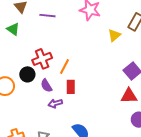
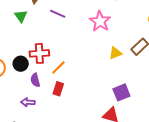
purple arrow: (55, 103) -> (28, 102), moved

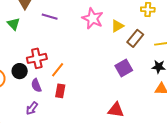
yellow triangle: (115, 53) -> (117, 26), moved
purple square: (121, 92) -> (124, 68), moved
purple arrow: (28, 102) -> (32, 108), turned -48

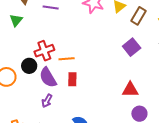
green triangle: (13, 24) -> (16, 20), turned 32
orange line: (58, 70) -> (67, 59), turned 56
purple semicircle: (36, 85) -> (48, 77), size x1.5

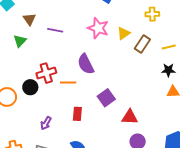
purple square: (132, 47) -> (106, 98), moved
purple semicircle: (48, 77) -> (86, 64), moved
red rectangle: (72, 79) -> (77, 114), moved

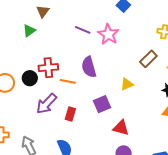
purple line: (55, 30) -> (83, 30), moved
yellow triangle: (124, 33) -> (127, 84), moved
purple arrow: (46, 123) -> (47, 104), moved, size x1.6

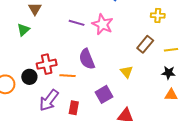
yellow triangle: (127, 84) -> (127, 72), turned -40

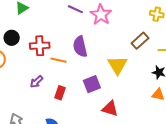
yellow triangle: (127, 72) -> (117, 65), size x1.5
black circle: (29, 77) -> (12, 38), moved
purple arrow: (49, 100) -> (37, 82), size x0.6

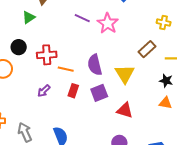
purple semicircle: (80, 47) -> (95, 65), moved
red rectangle: (60, 93) -> (73, 91), moved
red triangle: (110, 109) -> (125, 110), moved

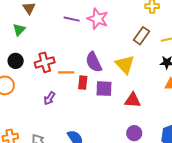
red rectangle: (73, 91) -> (83, 83), moved
purple square: (99, 93) -> (104, 89), turned 36

